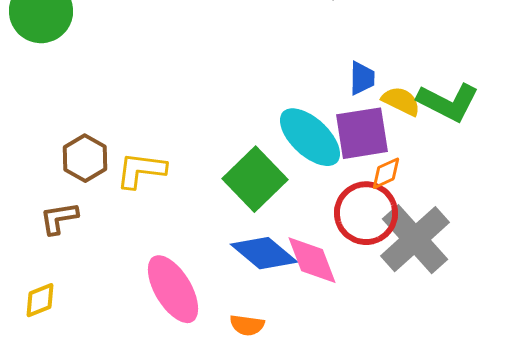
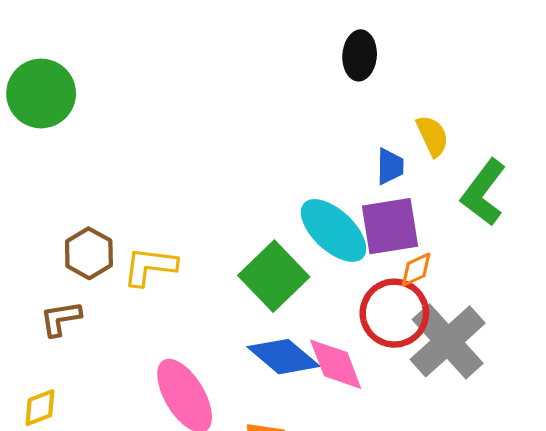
yellow semicircle: (401, 101) -> (432, 136), moved, turned 39
green L-shape: (448, 102) -> (484, 192), turned 100

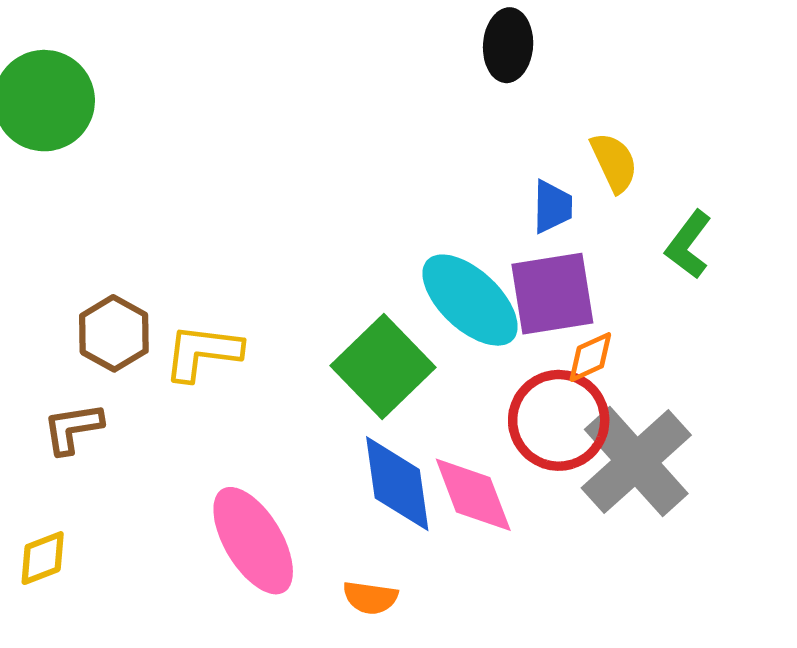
green L-shape: (484, 192) -> (688, 245), size x0.7
blue diamond: (284, 357) -> (397, 484), turned 42

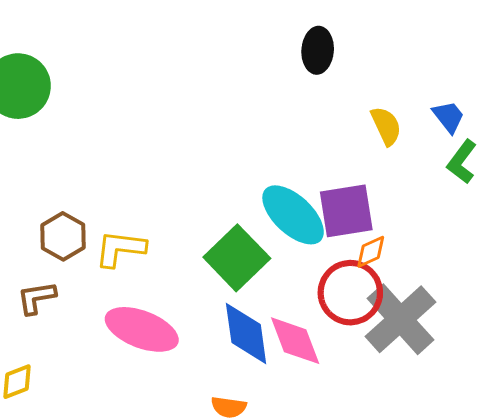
blue trapezoid: (552, 207) -> (449, 117), moved, turned -39
green L-shape: (688, 245) -> (462, 162), moved
pink ellipse: (253, 541) -> (142, 329), moved, turned -38

